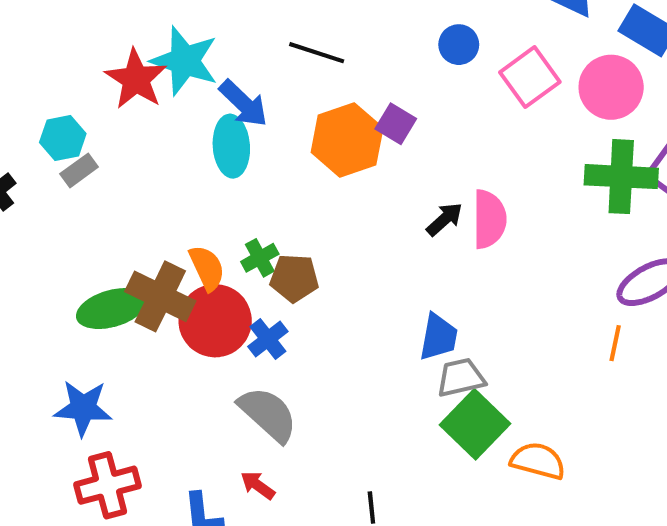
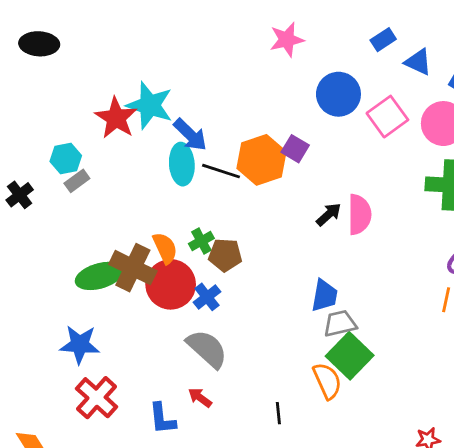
blue circle: (459, 45) -> (338, 94), size x1.6
black line: (317, 53) -> (221, 171), moved
orange semicircle: (538, 461) -> (327, 381), moved, turned 51
red cross: (107, 485) -> (97, 398), turned -33

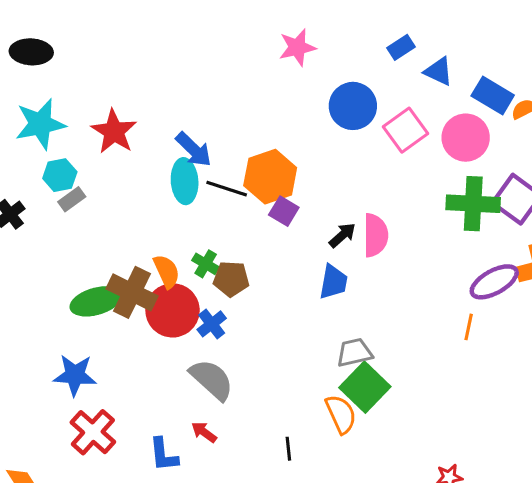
cyan star: (150, 105) -> (40, 124), moved, turned -30
purple square: (295, 149) -> (284, 211), moved
green cross: (201, 241) -> (206, 264), turned -30
blue trapezoid: (324, 296) -> (333, 282), moved

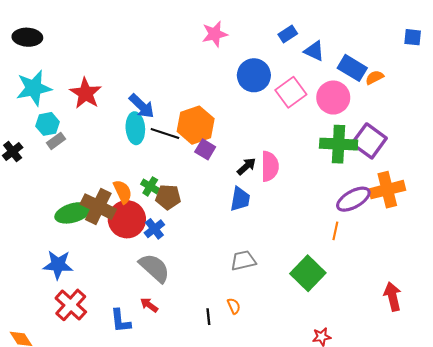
gray trapezoid: (354, 352) -> (243, 261), moved
green square: (365, 387) -> (308, 273), moved
orange semicircle: (341, 414) -> (234, 306), moved, size x0.6

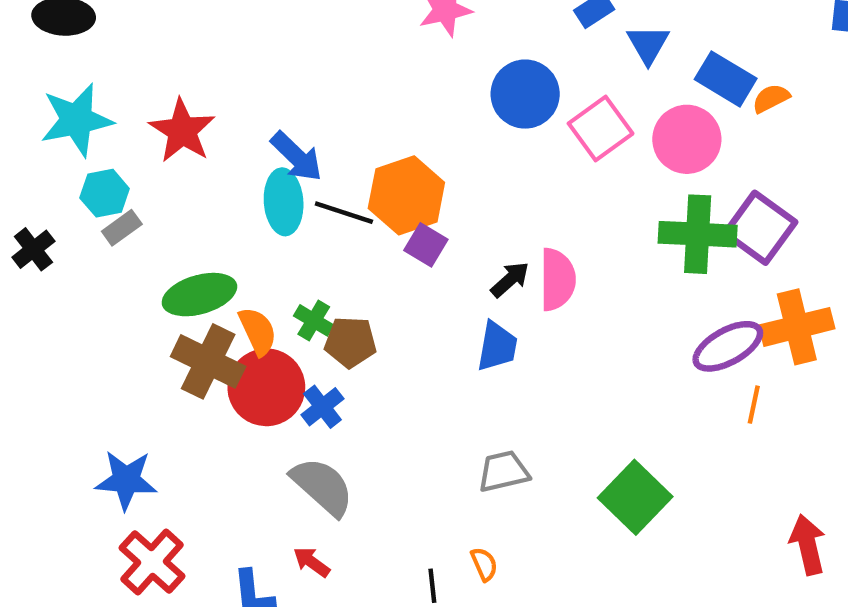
blue triangle: (314, 51) -> (648, 44), turned 35
green ellipse: (73, 213) -> (199, 295), moved
orange line: (335, 231) -> (754, 405), moved

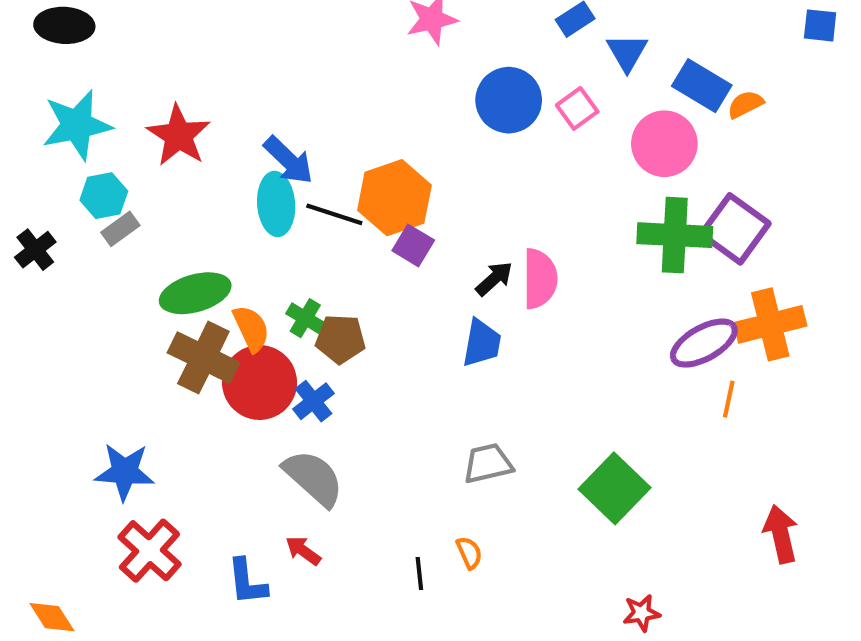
pink square: (601, 129) -> (577, 108), moved, size x0.7

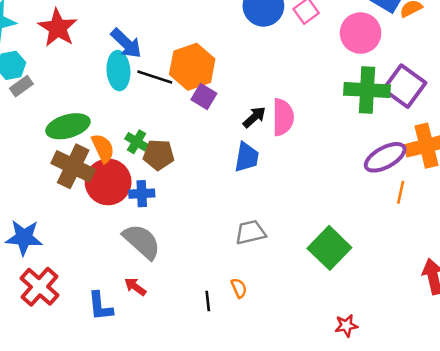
blue cross: (314, 401) -> (142, 194), turned 35

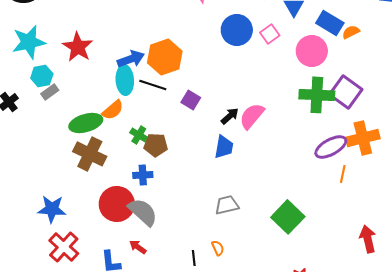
blue arrow: (126, 43) -> (131, 59), turned -64
orange hexagon: (192, 67) -> (165, 57), moved
pink semicircle: (283, 117) -> (252, 116), turned -140
orange semicircle: (103, 148) -> (113, 110), moved, turned 75
red circle: (108, 182) -> (117, 204), moved

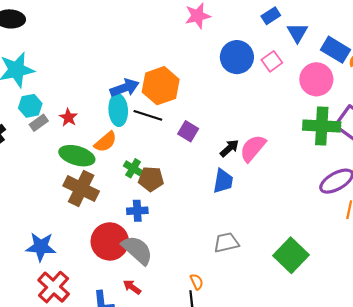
red star: (78, 47) -> (68, 118), moved, size x0.6
green ellipse: (86, 123) -> (77, 156), turned 32
orange semicircle: (218, 248) -> (197, 282), moved

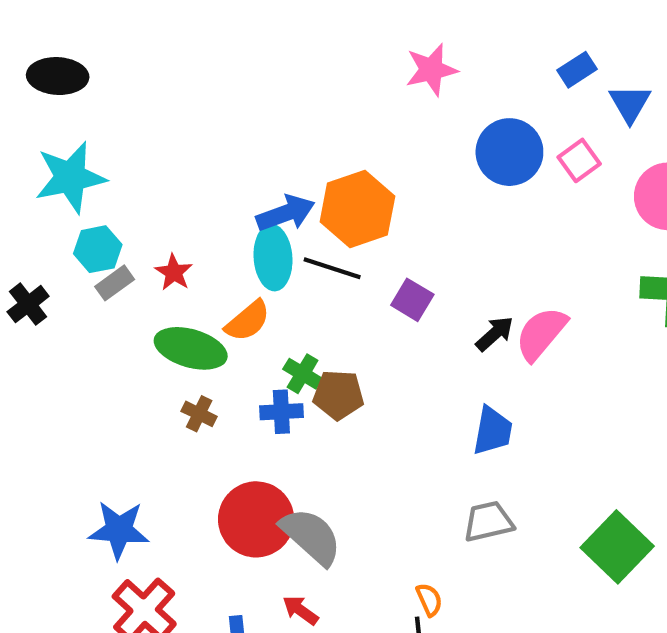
blue trapezoid: (223, 181) -> (493, 431), moved
brown cross: (81, 189) -> (199, 414), size x0.5
blue cross: (137, 211) -> (281, 412), moved

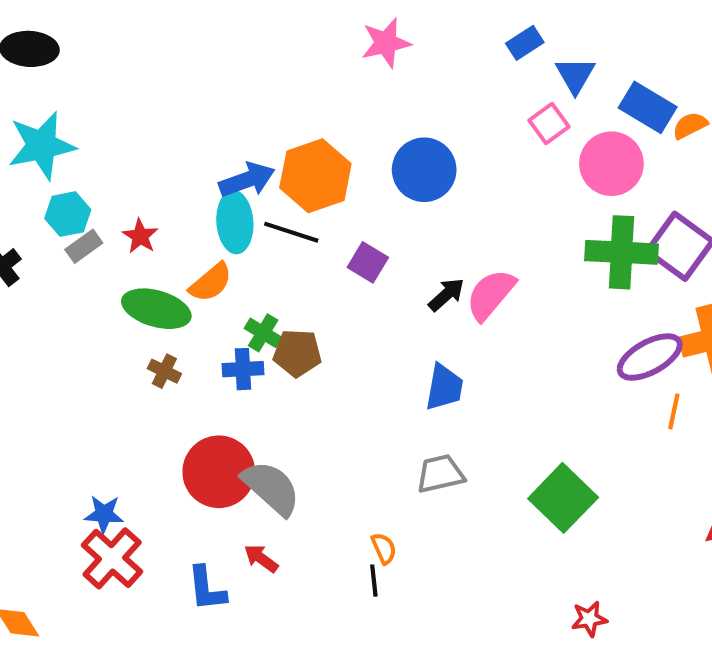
blue circle: (509, 152) -> (424, 170), moved
pink square: (579, 160) -> (549, 123), moved
blue star: (119, 530) -> (104, 514), moved, size x0.7

